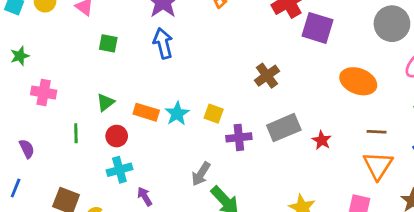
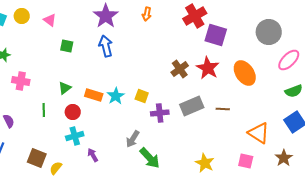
orange ellipse: (358, 81) -> (245, 73), turned 35
brown line: (377, 132) -> (223, 109), moved
red star: (322, 140) -> (208, 68), moved, size x1.6
orange triangle: (378, 166) -> (259, 133), turned -30

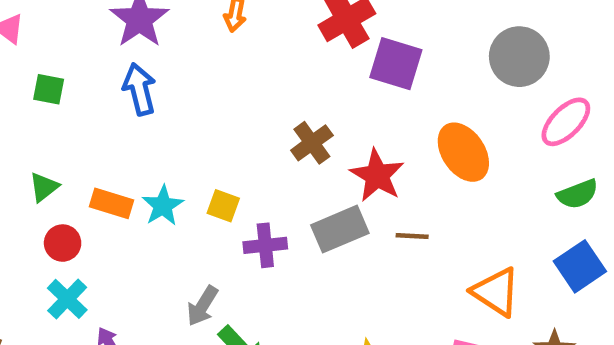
red star: (208, 68) -> (377, 175), moved
cyan cross: (75, 136) -> (67, 299), turned -30

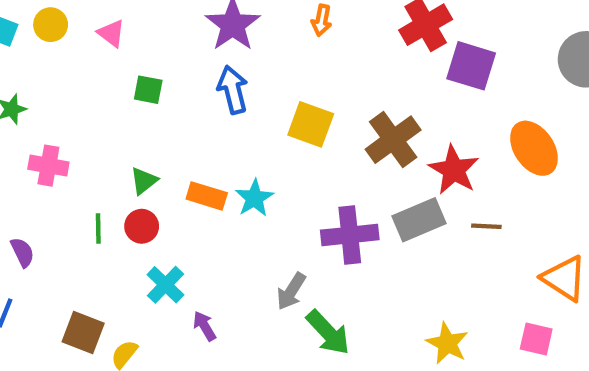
brown cross: (312, 143) -> (393, 140), size x1.4
yellow square: (223, 206) -> (311, 124), moved, size x1.5
red circle: (63, 243) -> (142, 226), moved
purple cross: (265, 245) -> (350, 235), size x1.4

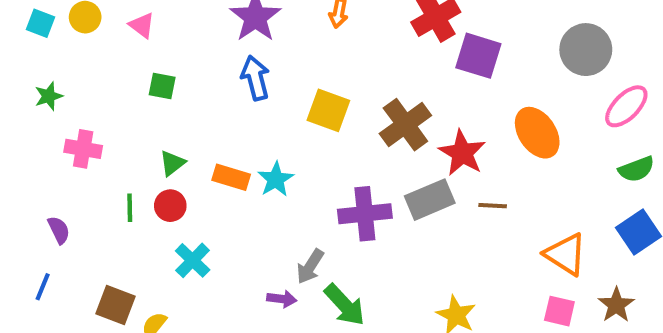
green square: (148, 90) -> (162, 86), moved
purple arrow: (204, 326) -> (282, 299), moved, turned 128
pink square: (536, 339) -> (559, 311), moved

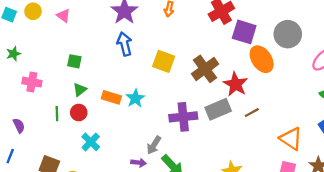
gray circle: (586, 50) -> (288, 34), moved
green square: (162, 86) -> (74, 61), moved
orange ellipse: (537, 133) -> (262, 59), moved
brown line: (493, 206) -> (252, 113), turned -32

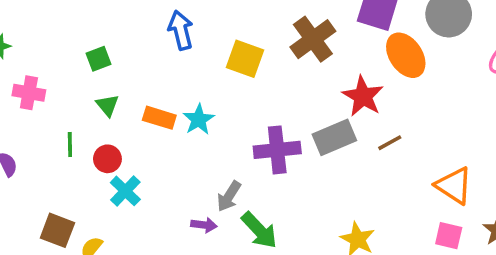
green square: (74, 61) -> (99, 59), turned -32
brown cross: (205, 69) -> (313, 39), moved
green triangle: (80, 90) -> (107, 105), turned -32
red circle: (79, 113) -> (107, 159), moved

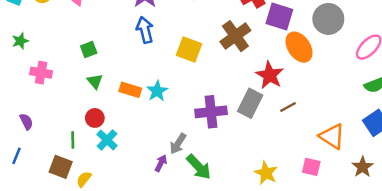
gray rectangle: (334, 137) -> (250, 103), turned -40
green line: (70, 145) -> (73, 140), moved
purple arrow: (204, 225) -> (161, 163), turned -70
pink square: (449, 236) -> (311, 167), moved

